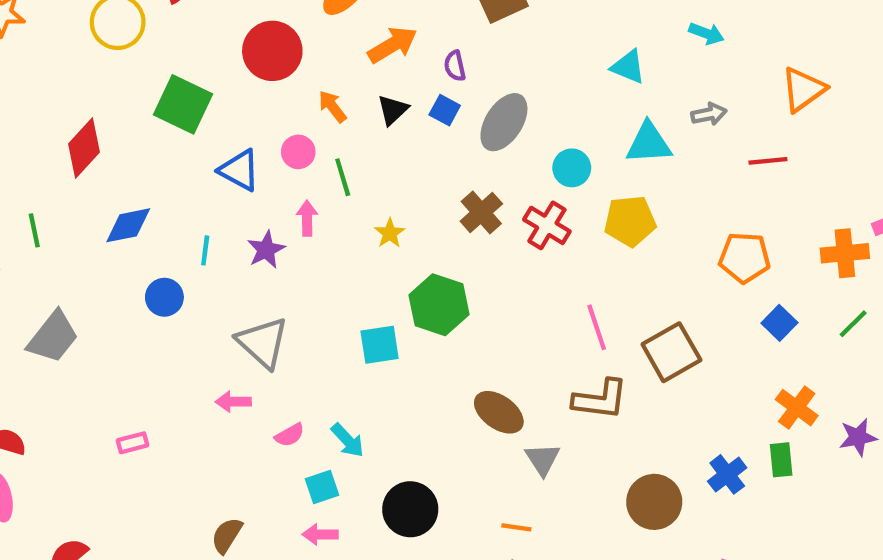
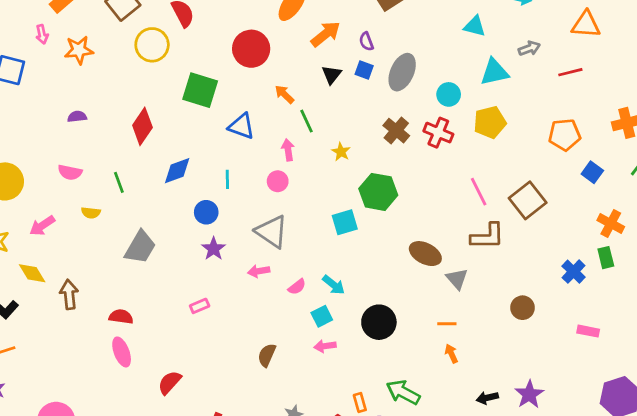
orange triangle: (803, 89) -> (586, 24), turned 48
orange arrow: (332, 106) -> (284, 94), moved
pink circle: (298, 152) -> (278, 181), moved
purple star: (266, 250) -> (214, 249), moved
brown circle: (654, 502) -> (523, 308), moved, size x0.7

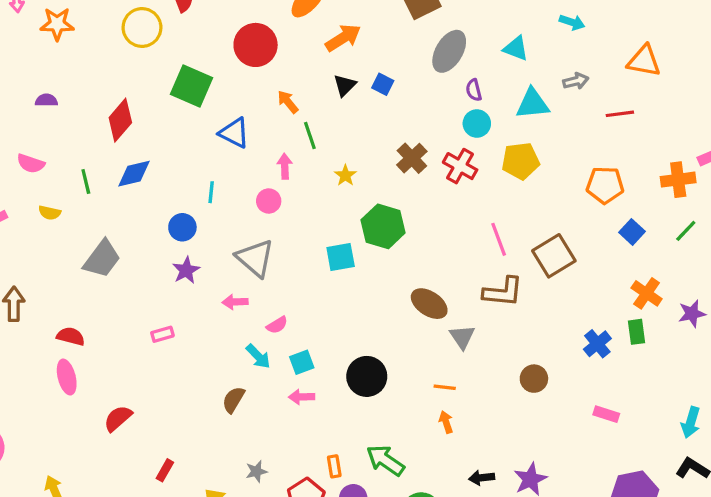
purple semicircle: (366, 41) -> (474, 90), moved
gray ellipse: (402, 72) -> (449, 51), moved
blue diamond: (177, 171) -> (134, 174), moved
cyan arrow: (334, 285) -> (258, 356), moved

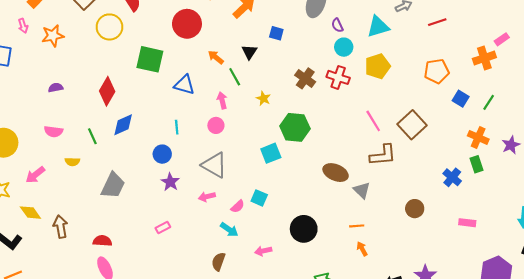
black triangle: (345, 85) -> (249, 52), moved
green line: (686, 231) -> (489, 102), moved
cyan square: (302, 362) -> (259, 198), moved, turned -35

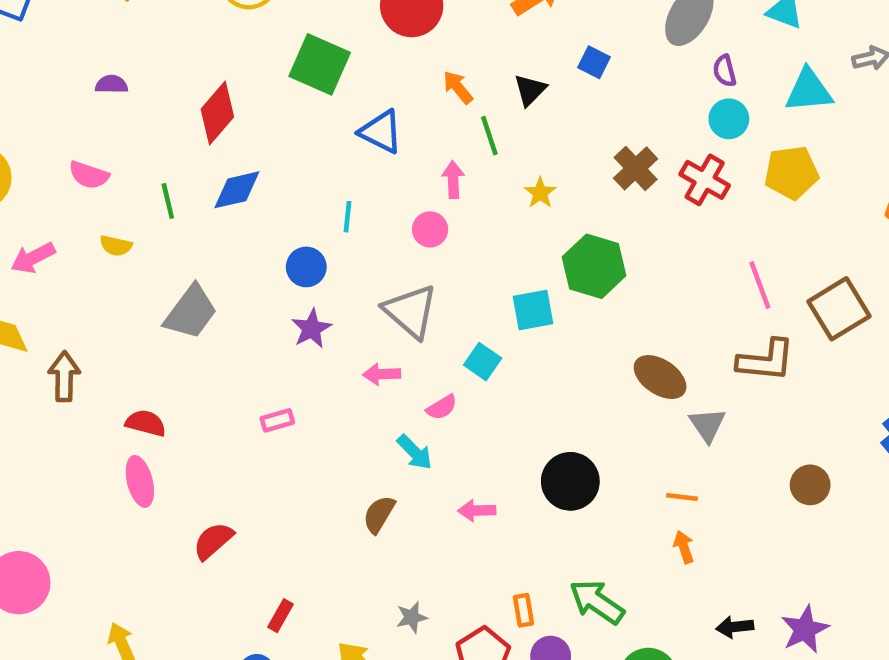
cyan square: (259, 198) -> (483, 362), moved

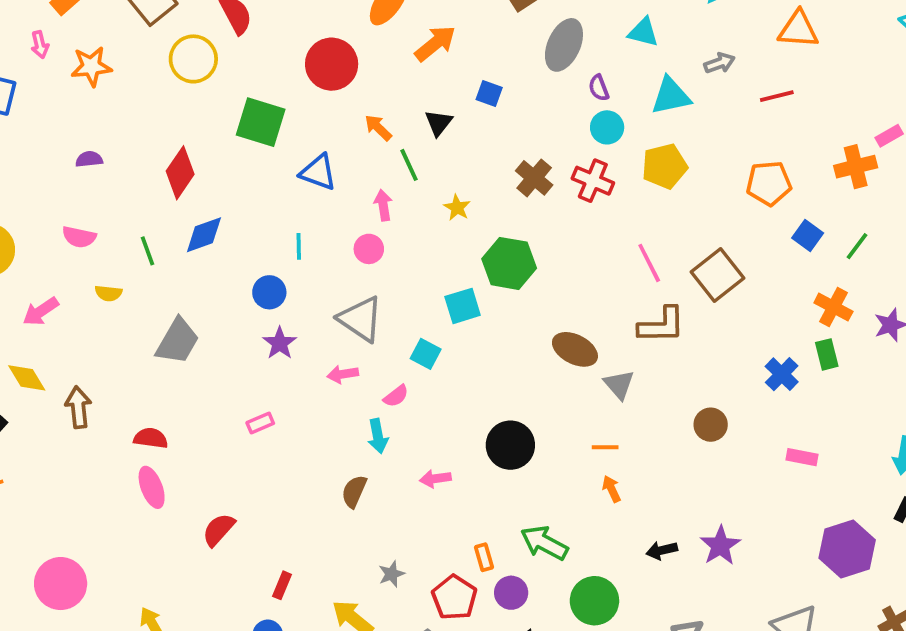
cyan arrow: (415, 452) -> (378, 436), turned 40

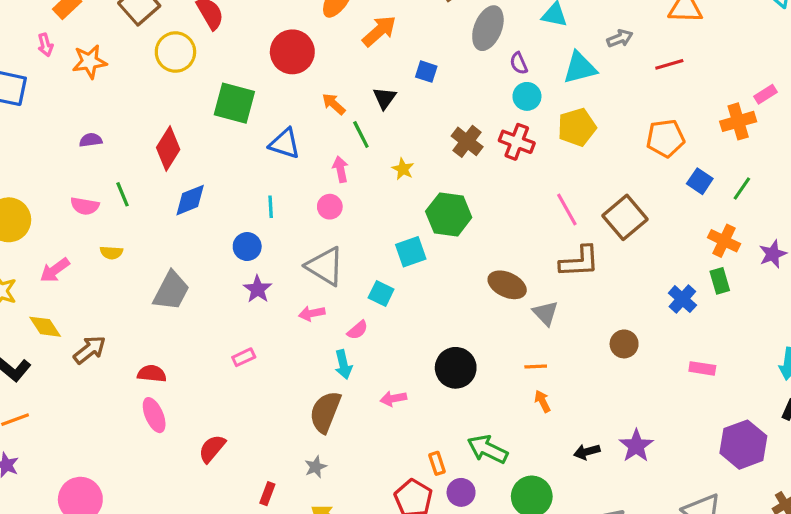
green line: (147, 251) -> (123, 194), moved
brown arrow: (78, 407) -> (90, 350), turned 60
brown semicircle: (354, 491) -> (325, 412), size x1.5
gray star: (392, 574) -> (316, 467), moved

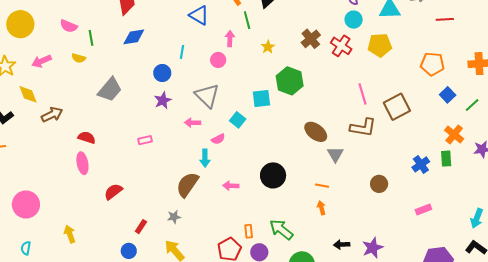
green line: (123, 194) -> (91, 38), moved
pink rectangle: (702, 368) -> (423, 209), turned -42

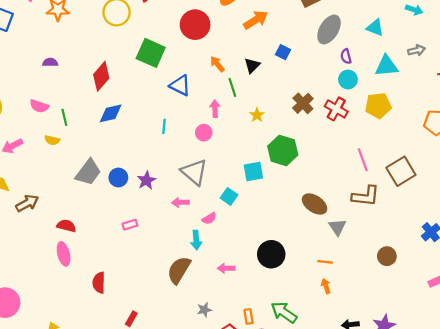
blue circle: (162, 73) -> (118, 178), moved
red semicircle: (113, 192) -> (99, 283), turned -48
gray star: (174, 217) -> (204, 310), moved

